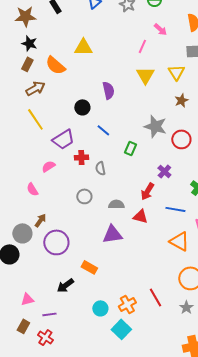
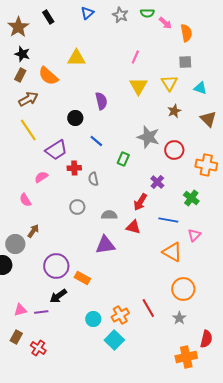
brown star: (25, 16) -> (18, 27), turned -30
pink arrow: (160, 29) -> (165, 23), moved
purple circle: (56, 242) -> (56, 266), moved
purple line: (49, 314) -> (41, 312), moved

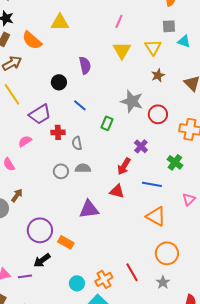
cyan triangle: (200, 88) -> (184, 41), moved
gray semicircle: (109, 215) -> (83, 168), moved
pink triangle: (194, 235) -> (189, 199), moved

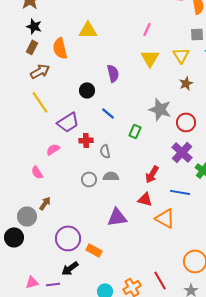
orange semicircle: (32, 40) -> (60, 48), turned 35
purple cross: (141, 146) -> (182, 152), moved, size x1.5
orange triangle: (156, 216) -> (165, 218), moved

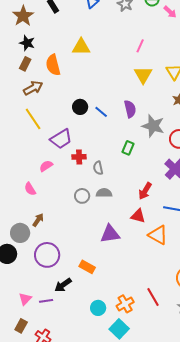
purple semicircle: (113, 73) -> (130, 109), moved
blue line: (108, 113) -> (101, 112), moved
purple circle: (68, 238) -> (47, 255), moved
pink triangle: (32, 282) -> (25, 299), turned -32

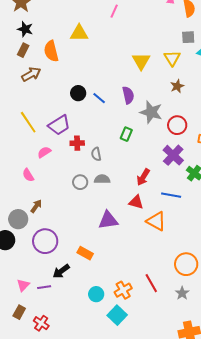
pink line: (140, 46) -> (114, 11), moved
yellow line: (33, 119) -> (28, 122), moved

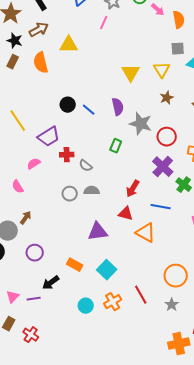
brown arrow: (31, 74) -> (39, 30), moved
yellow line: (28, 122) -> (18, 121), moved
gray semicircle: (96, 154) -> (86, 166), turned -40
purple circle: (45, 241) -> (35, 253), size x0.7
cyan square: (117, 315) -> (107, 270), moved

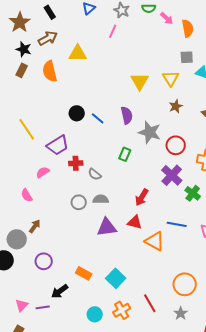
blue line: (161, 207) -> (177, 224), moved
purple triangle: (98, 232) -> (107, 227), moved

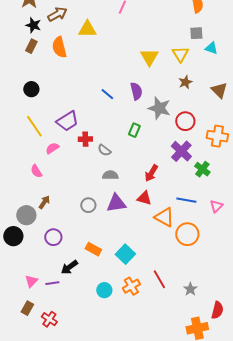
black circle: (77, 113) -> (31, 89), moved
yellow line: (27, 129) -> (34, 126), moved
gray circle: (79, 202) -> (88, 205), moved
orange circle: (185, 284) -> (187, 234), moved

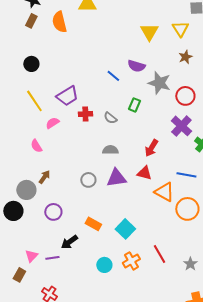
purple semicircle: (136, 91) -> (136, 66), turned 120
blue line: (107, 94) -> (113, 76), moved
gray semicircle: (104, 150) -> (110, 118), moved
brown rectangle: (27, 308) -> (19, 275), moved

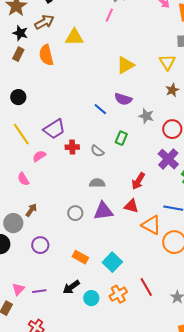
yellow triangle: (149, 32) -> (125, 65), moved, turned 30
gray star: (159, 83) -> (146, 116), size x0.7
black arrow: (69, 242) -> (71, 287), moved

